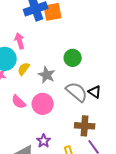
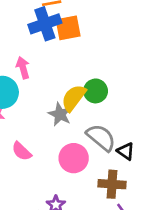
yellow semicircle: (24, 69) -> (74, 98), moved, size x1.5
black triangle: (95, 92) -> (126, 151), moved
pink circle: (43, 104) -> (74, 158), moved

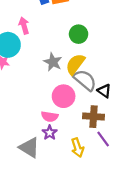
green circle: (96, 91) -> (79, 34), moved
yellow semicircle: (74, 98) -> (75, 64), moved
pink semicircle: (22, 151) -> (50, 117), moved, turned -35

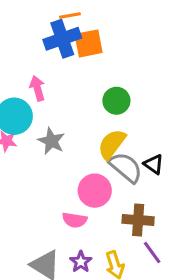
gray star: (53, 62) -> (51, 141), moved
black triangle: (104, 91) -> (154, 164), moved
purple star: (50, 133) -> (81, 262), moved

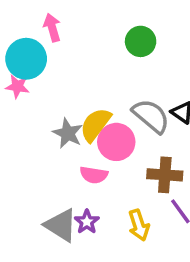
gray star: (51, 141) -> (68, 133), moved
yellow semicircle: (112, 144) -> (95, 125), moved
purple star: (81, 262) -> (87, 222), moved

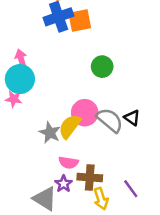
pink arrow: (52, 28) -> (21, 59), moved
pink circle: (116, 142) -> (85, 113), moved
brown cross: (165, 175) -> (90, 177), moved
purple star: (87, 222) -> (64, 184), moved

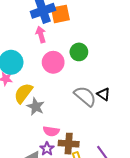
pink arrow: (21, 59) -> (41, 34), moved
pink circle: (85, 113) -> (53, 62), moved
yellow semicircle: (70, 126) -> (23, 93), moved

